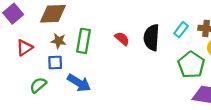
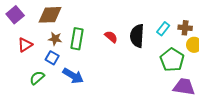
blue square: (55, 62) -> (52, 58), turned 32

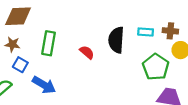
cyan rectangle: (163, 29) -> (146, 32), turned 56
red semicircle: (111, 37) -> (87, 52), moved
brown star: (55, 39) -> (12, 44), moved

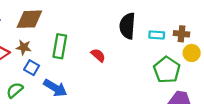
black semicircle: (116, 40) -> (127, 26), moved

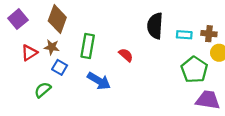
brown diamond: (29, 19) -> (57, 19), turned -68
blue arrow: (55, 88) -> (99, 81), moved

